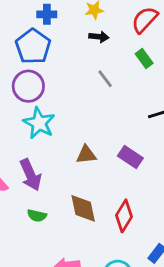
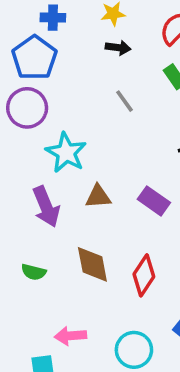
cyan star: (39, 123) -> (66, 153), moved
purple arrow: (31, 175) -> (46, 207), moved

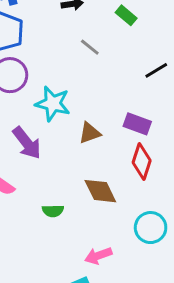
purple arrow: (46, 207) -> (27, 143), moved
red diamond: (144, 275) -> (142, 162), moved
cyan circle: (134, 350) -> (151, 228), moved

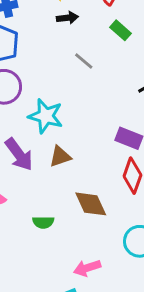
brown triangle: (90, 133) -> (60, 156), moved

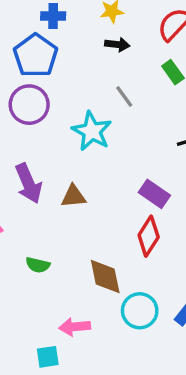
cyan star: (46, 116) -> (92, 131), moved
brown diamond: (91, 204) -> (105, 277), moved

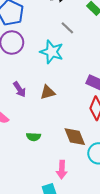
purple arrow: (28, 183) -> (20, 89), size x0.7
pink arrow: (75, 327) -> (62, 170), turned -72

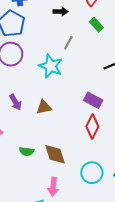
gray line: (67, 28) -> (68, 43), turned 72
brown diamond: (75, 137) -> (55, 154), moved

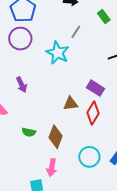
brown triangle: (44, 107) -> (71, 104), moved
brown diamond: (55, 154) -> (56, 137), turned 35

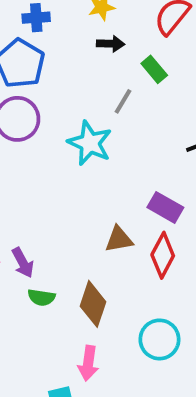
green rectangle: (104, 16) -> (154, 69), moved
purple arrow: (22, 85) -> (23, 263), moved

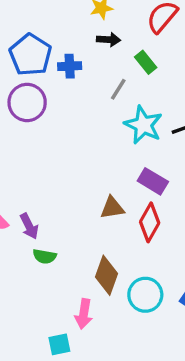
blue cross: (36, 18) -> (70, 66), moved
cyan star: (90, 143) -> (143, 125), moved
brown diamond: (93, 304) -> (106, 275), moved

